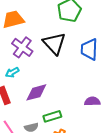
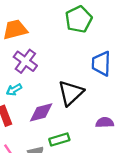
black triangle: (54, 43) -> (71, 93), moved, turned 30

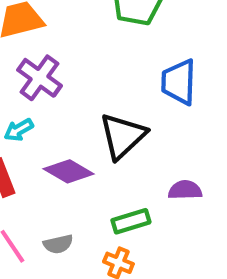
purple diamond: (41, 112) -> (69, 171), turned 45
green rectangle: (59, 139) -> (131, 221), moved

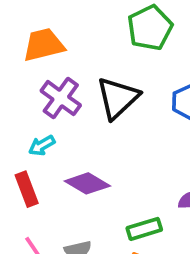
black triangle: (123, 136) -> (118, 98), moved

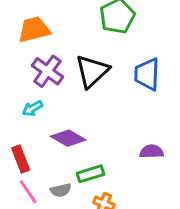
red rectangle: (27, 189) -> (21, 159), moved
green rectangle: (144, 229) -> (91, 174), moved

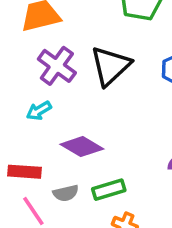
red rectangle: (21, 159) -> (25, 172), turned -65
gray semicircle: (61, 190) -> (66, 193), moved

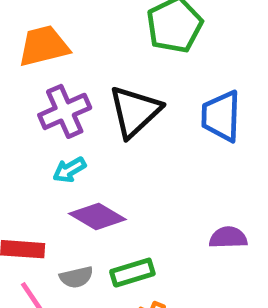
purple cross: (57, 66) -> (65, 111), turned 30
cyan arrow: (39, 111) -> (69, 170), moved

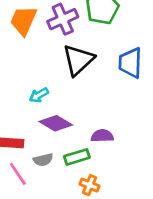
orange trapezoid: (44, 46) -> (23, 21), turned -52
purple cross: (65, 111) -> (63, 19), moved
purple semicircle: (228, 238) -> (102, 136), moved

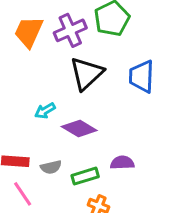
purple diamond: (56, 123) -> (79, 128), moved
purple semicircle: (102, 136) -> (122, 163), moved
gray semicircle: (43, 160) -> (51, 167), moved

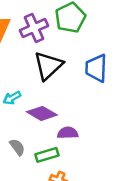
purple semicircle: (122, 163) -> (68, 133), moved
gray semicircle: (51, 167) -> (17, 147), turned -114

